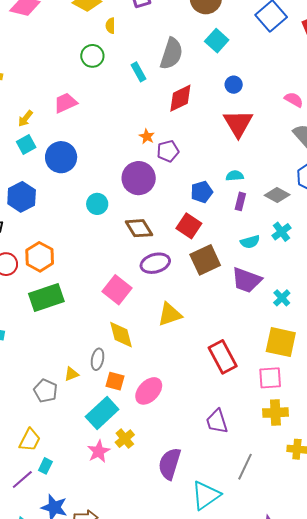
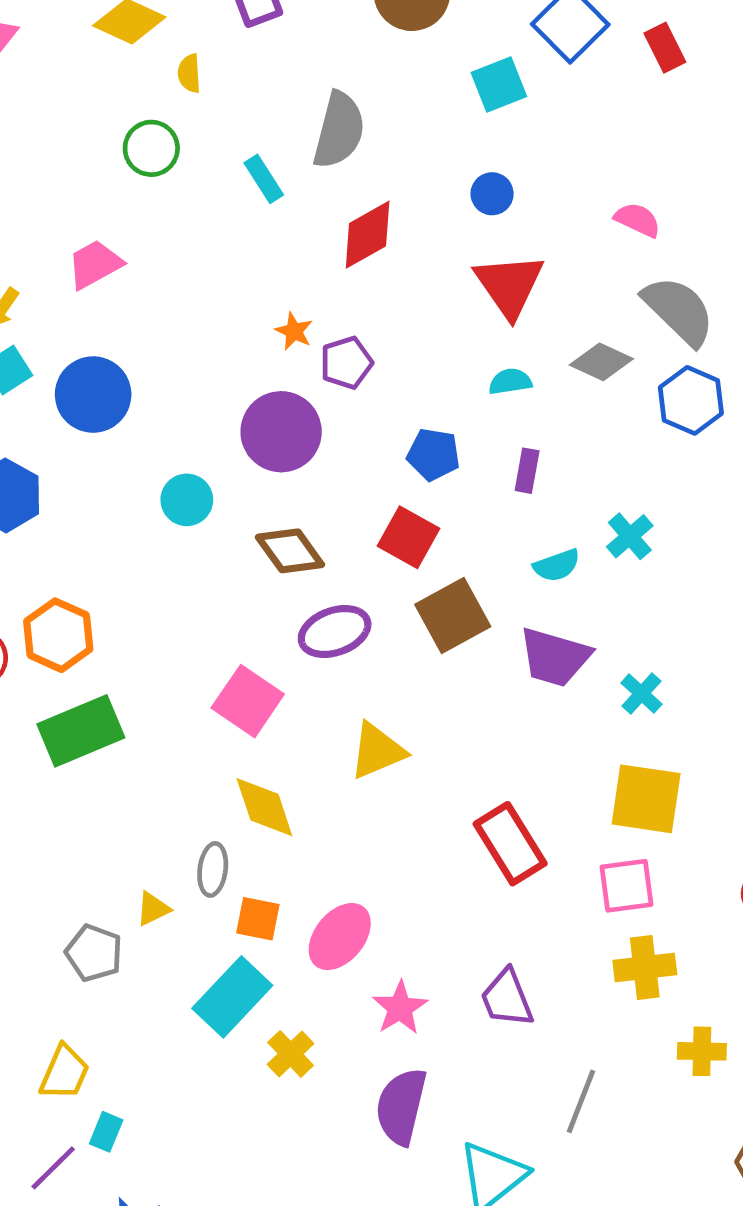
cyan square: (217, 41) -> (499, 84), moved, turned 30
cyan semicircle: (235, 176) -> (510, 381), moved
blue pentagon: (202, 192) -> (433, 454), turned 30
gray diamond: (277, 195) -> (601, 362), moved
pink star: (99, 451) -> (400, 1008), moved

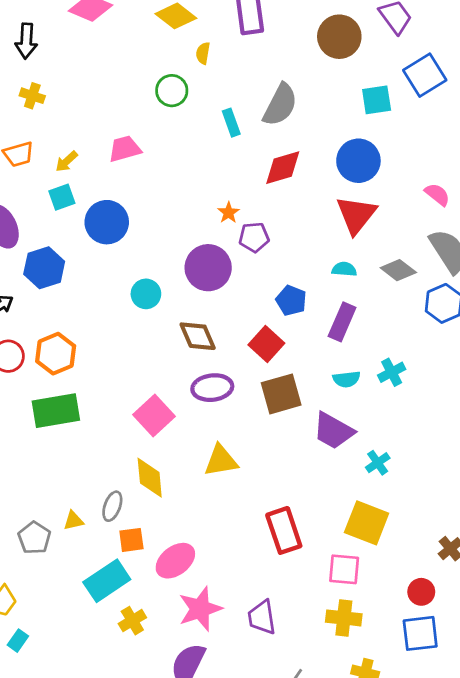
blue circle: (492, 194) -> (358, 161), size x1.8
purple rectangle: (527, 471) -> (342, 322), size x1.5
orange square: (258, 919) -> (131, 540), turned -32
pink star: (400, 1008) -> (200, 609), size x1.4

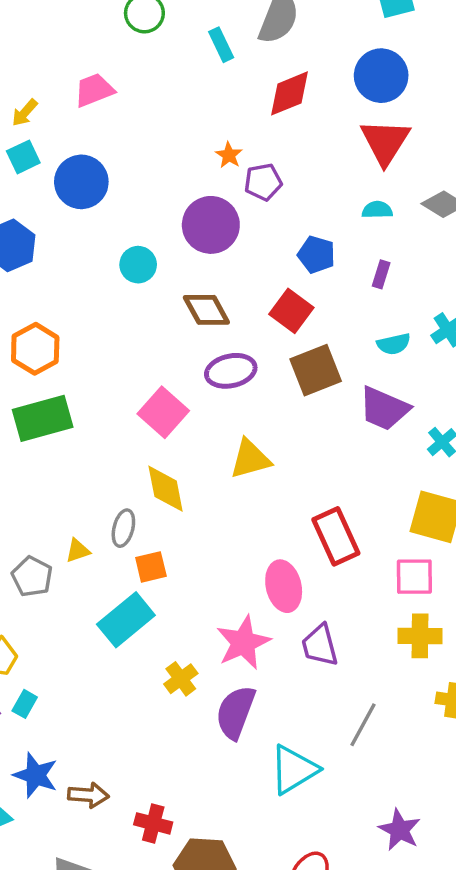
purple rectangle: (342, 322) -> (381, 274), size x0.6
pink ellipse: (175, 561) -> (284, 586), moved, turned -60
yellow cross: (132, 621) -> (181, 679), moved

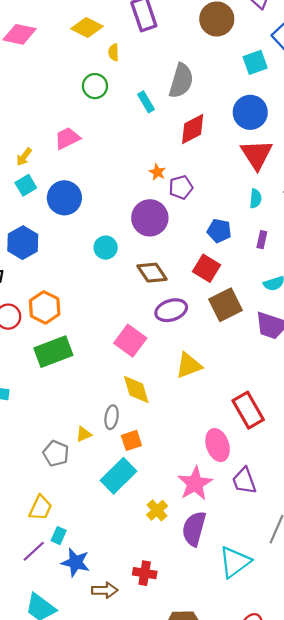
cyan semicircle: (377, 210) -> (256, 199), turned 102
blue star: (36, 775) -> (76, 562), moved
red cross: (153, 823) -> (145, 573), moved

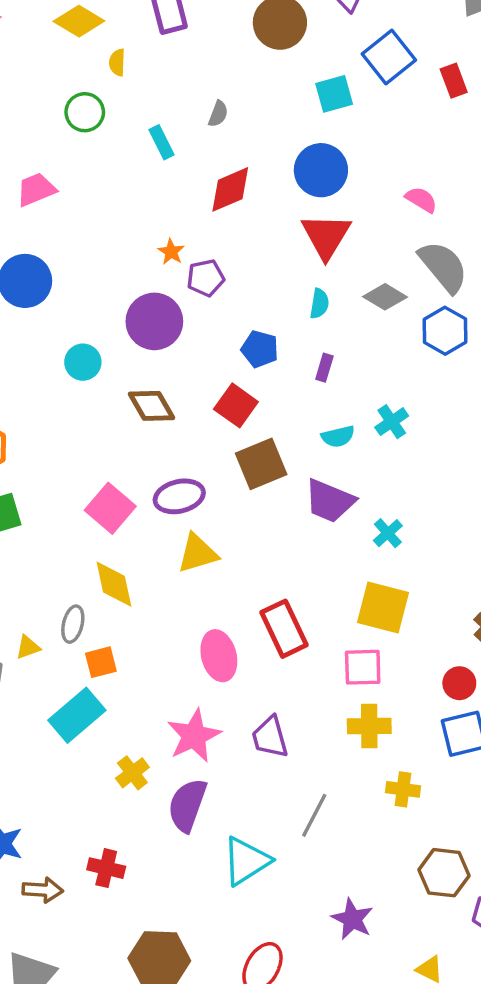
gray semicircle: (181, 81) -> (218, 114), size x0.5
purple ellipse: (171, 310) -> (179, 496), moved
pink ellipse: (218, 445) -> (219, 656), moved

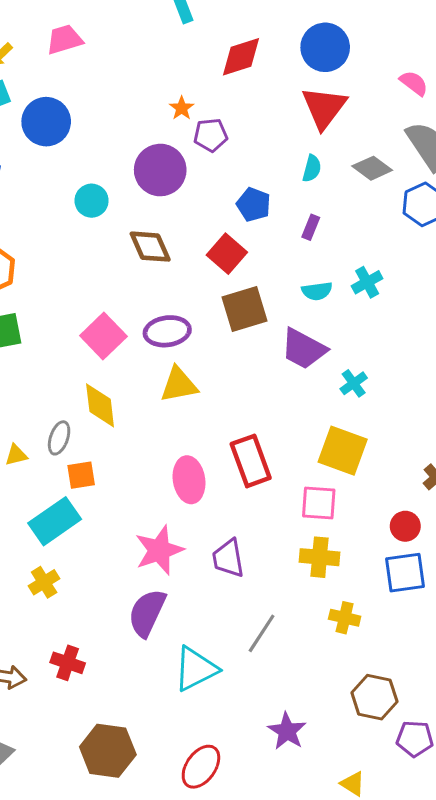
yellow cross: (132, 773) -> (44, 582), moved

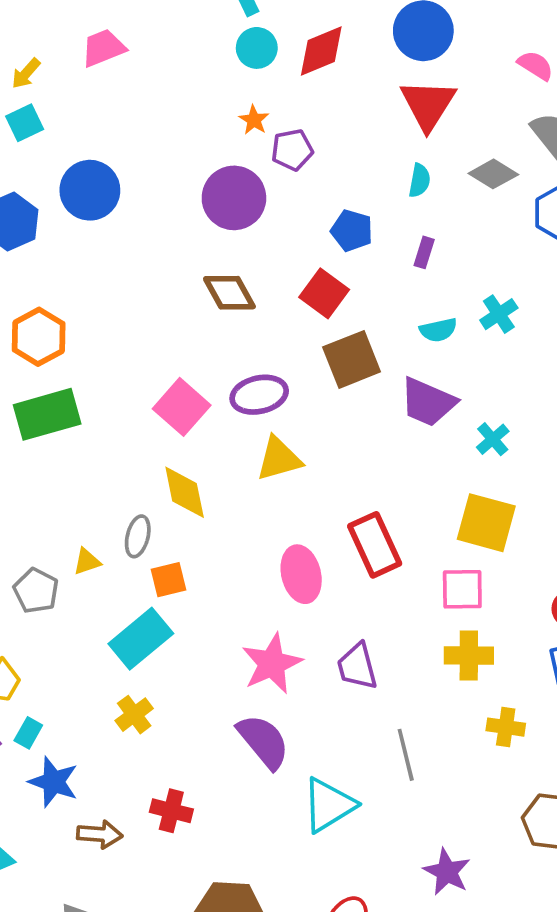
blue circle: (46, 122) -> (90, 190), moved
cyan circle: (92, 201) -> (257, 48), moved
purple semicircle: (147, 613) -> (263, 741), turned 120
gray line: (262, 633) -> (406, 755), turned -42

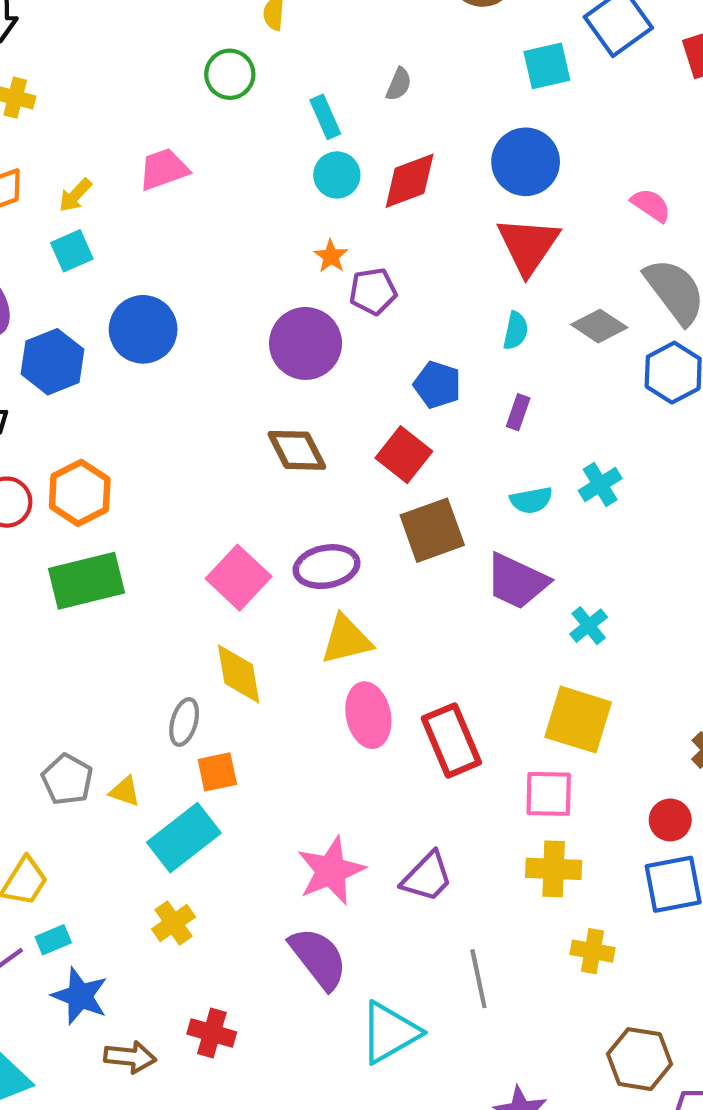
yellow triangle: (87, 562) -> (125, 791), moved, turned 36
pink ellipse: (301, 574) -> (368, 715), moved
purple trapezoid: (357, 666) -> (427, 877), turned -123
cyan rectangle: (28, 733) -> (53, 940), turned 36

